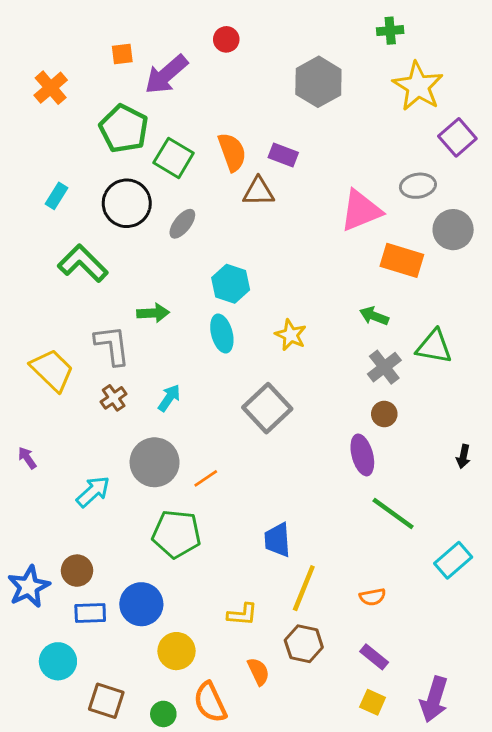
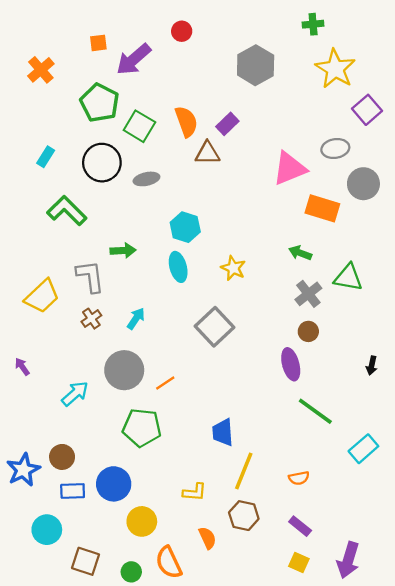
purple rectangle: (283, 155) -> (227, 124), turned -65
gray ellipse: (182, 224) -> (146, 179), turned 40
yellow trapezoid: (52, 370) -> (42, 296), turned 93

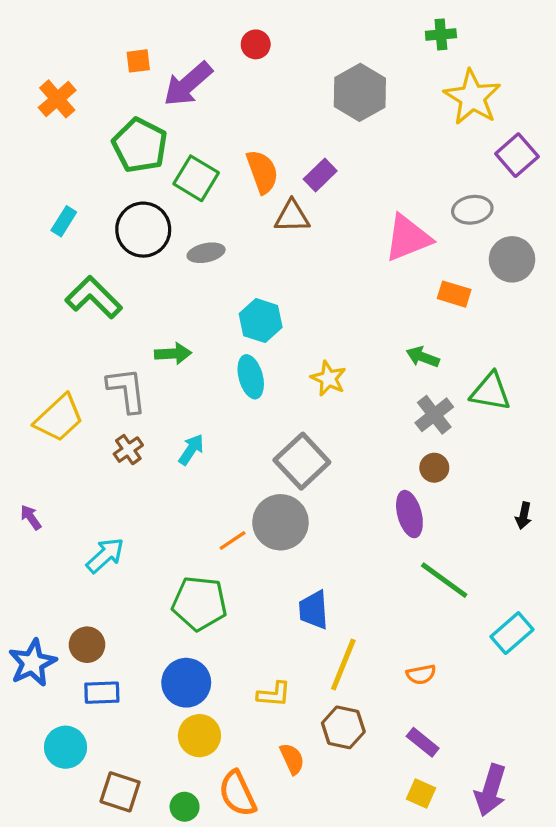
orange rectangle: (322, 208) -> (454, 294), size x0.7
gray circle: (124, 370) -> (280, 522), moved
blue circle: (114, 484) -> (186, 683), moved

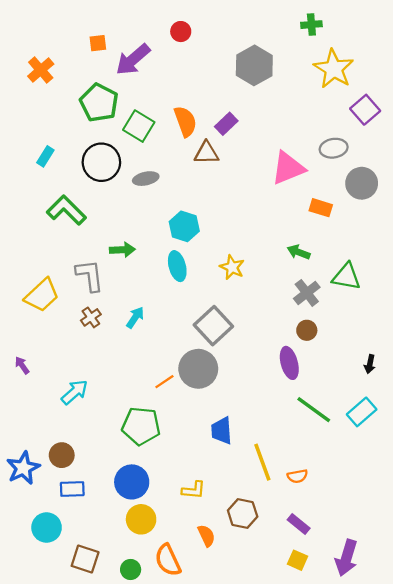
cyan rectangle: (512, 633) -> (362, 412), moved
yellow line: (343, 665) -> (262, 462), moved, turned -42

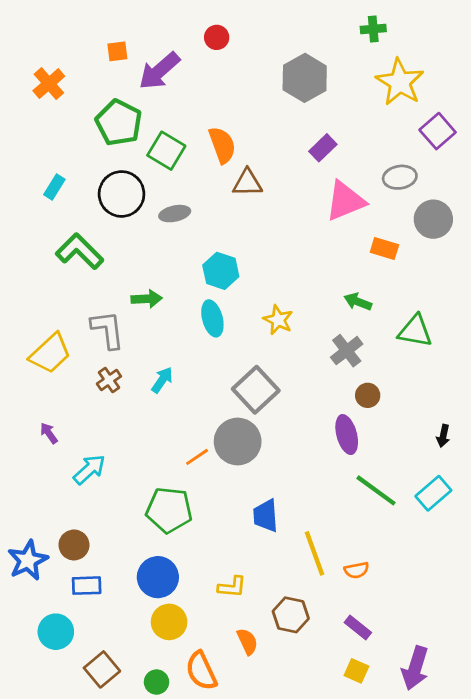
purple rectangle: (226, 124) -> (323, 148), moved
gray cross: (307, 293) -> (347, 351), moved
purple arrow: (22, 365) -> (49, 433), moved
brown square: (85, 559) -> (102, 669), turned 32

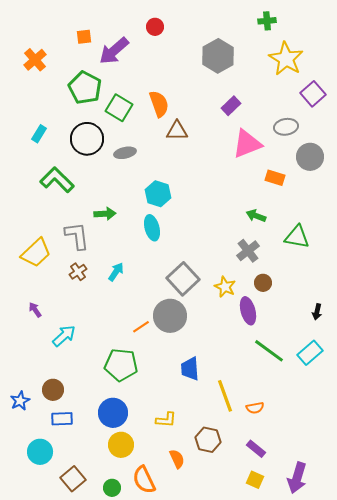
yellow star: (278, 320) -> (225, 287), moved
blue star: (28, 560) -> (20, 401), size x0.7

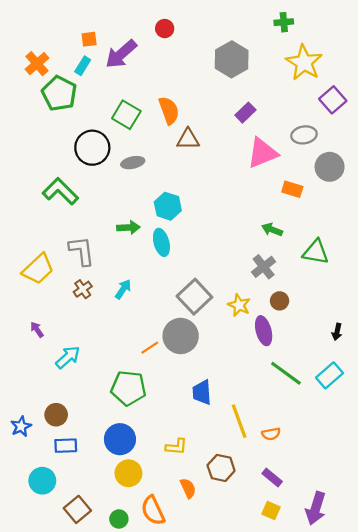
green pentagon: (85, 88) -> (59, 93), moved
cyan rectangle: (39, 134) -> (83, 66), moved
green arrow: (105, 214) -> (128, 227), moved

